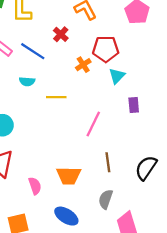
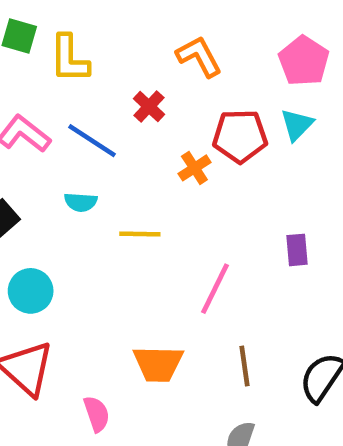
cyan triangle: (117, 76) -> (297, 125), moved
orange trapezoid: (69, 176) -> (158, 364), moved

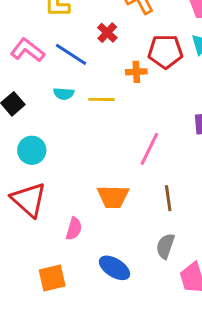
orange cross: (194, 168) -> (136, 72), turned 30
yellow line: (140, 234) -> (101, 99), moved
pink semicircle: (97, 414) -> (74, 229), turned 35

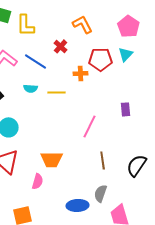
orange trapezoid: (113, 197) -> (52, 159), moved
blue ellipse: (115, 268) -> (78, 205), moved, turned -35

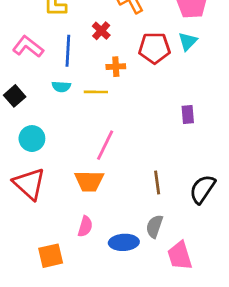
blue line: (36, 61) -> (68, 51), turned 60
orange cross: (81, 73) -> (116, 67), moved
pink line: (90, 126) -> (105, 145), moved
pink semicircle: (38, 181) -> (85, 226), moved

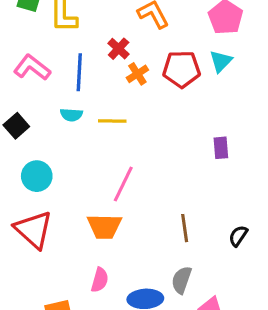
orange cross: (116, 67) -> (137, 74), moved, turned -30
black semicircle: (202, 189) -> (238, 236), size x0.6

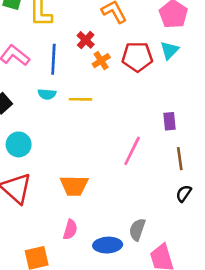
pink line: (123, 184) -> (132, 151), moved
brown line: (185, 228) -> (180, 159), moved

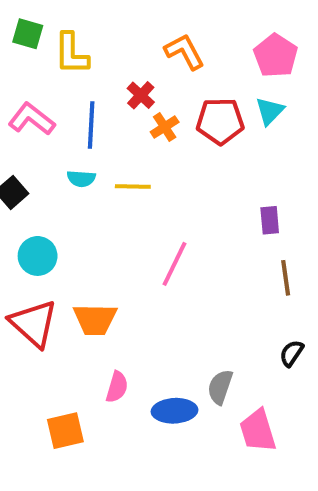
pink line: (132, 151) -> (174, 264), moved
orange trapezoid: (74, 186) -> (95, 319), moved
black semicircle: (184, 193) -> (292, 353), moved

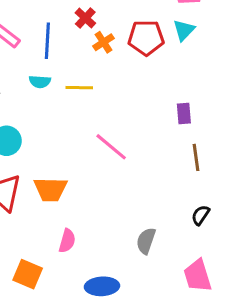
pink line: (174, 264) -> (111, 147), turned -76
blue ellipse: (174, 411) -> (102, 286), moved
orange square: (65, 431) -> (28, 274), turned 36
pink trapezoid: (258, 431) -> (198, 276), moved

